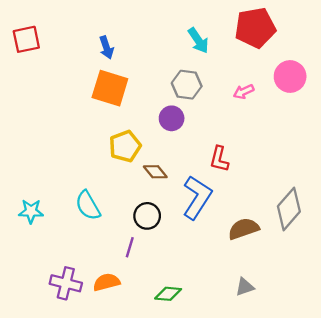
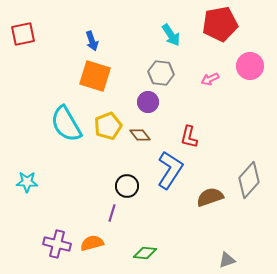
brown diamond: (155, 172) -> (140, 135), moved
cyan semicircle: (88, 205) -> (66, 124), moved, size x1.4
gray triangle: (245, 287) -> (227, 260), moved

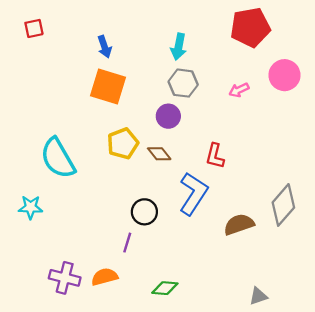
red square: (23, 34) -> (34, 28), moved, size x0.7
cyan arrow: (171, 35) -> (179, 47), moved, turned 45
cyan semicircle: (66, 124) -> (58, 158), moved

